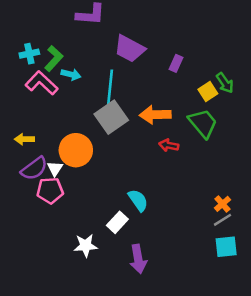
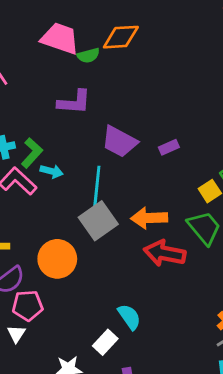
purple rectangle: (176, 63) -> (169, 147), moved, turned 42
red arrow: (169, 145) -> (165, 253), size x1.8
white triangle: (55, 169) -> (16, 334), moved

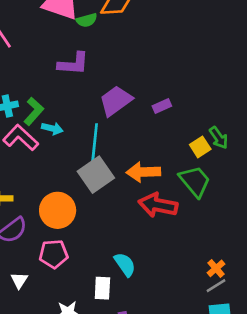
purple trapezoid: (119, 142) -> (116, 101), turned 116
pink pentagon: (28, 306) -> (54, 254), moved
white rectangle: (105, 342) -> (102, 288), turned -40

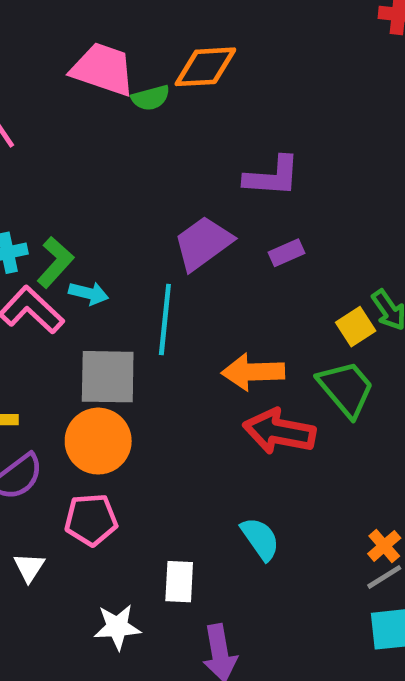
purple L-shape: (73, 64) -> (272, 176), moved
gray square: (96, 175) -> (108, 377), moved, turned 36
cyan semicircle: (125, 264) -> (260, 539), moved

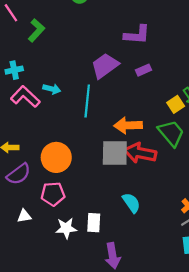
green L-shape: (55, 262) -> (36, 30), moved
gray square: (108, 377) -> (115, 153), moved
white triangle: (29, 567) -> (24, 216), turned 48
white star: (117, 627) -> (66, 228), moved

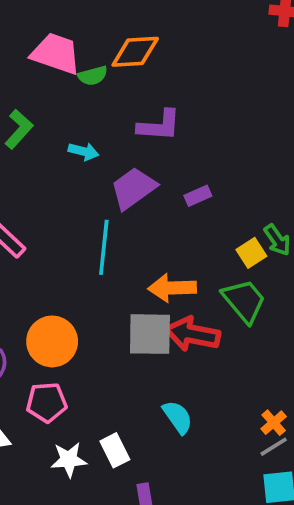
purple L-shape: (137, 35) -> (159, 126), moved
cyan arrow: (52, 89) -> (83, 151), moved
white rectangle: (94, 223) -> (115, 450), turned -30

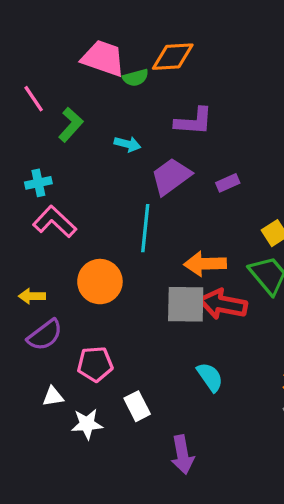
orange circle: (52, 341) -> (100, 282), moved
white rectangle: (115, 450) -> (137, 406), moved
white star: (69, 460) -> (87, 424), moved

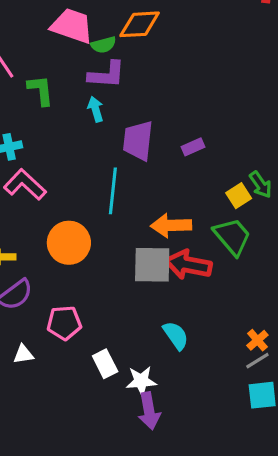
purple L-shape: (194, 121) -> (107, 75), moved
green L-shape: (71, 125) -> (41, 90), turned -48
cyan arrow: (127, 144) -> (96, 109), turned -120
purple trapezoid: (171, 176) -> (138, 141), turned -48
white star: (87, 424) -> (141, 381), moved

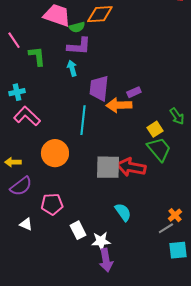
yellow square: (239, 196) -> (155, 129), moved
orange arrow: (171, 225) -> (119, 105), moved
white triangle: (23, 354) -> (26, 224), turned 32
gray line: (257, 361) -> (166, 228), moved

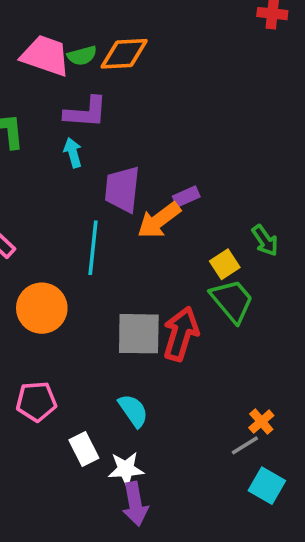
green semicircle: (77, 27) -> (82, 56), moved
orange arrow: (119, 105) -> (159, 220), turned -35
red arrow: (131, 167) -> (181, 334), turned 96
cyan semicircle: (123, 212) -> (133, 411), moved
cyan square: (178, 250) -> (267, 486), turned 36

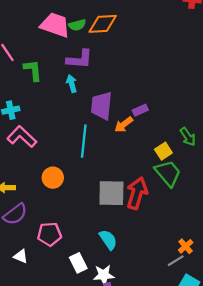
orange arrow: (159, 220) -> (124, 125), size x0.7
orange circle: (42, 308) -> (53, 178), size x0.7

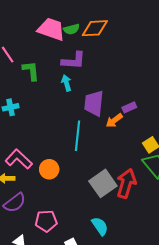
pink L-shape: (22, 137) -> (19, 159), moved
gray square: (111, 193) -> (103, 183), turned -36

